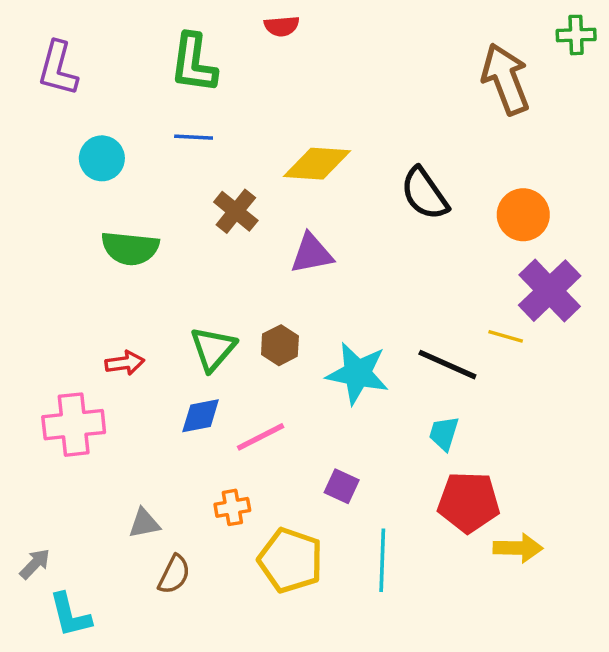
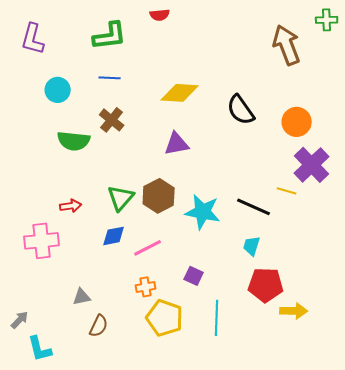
green L-shape: (194, 63) -> (110, 36), turned -105
brown cross: (236, 211) -> (112, 120), moved
brown hexagon: (280, 345) -> (159, 196), size x1.5
orange cross: (232, 507) -> (146, 287), moved

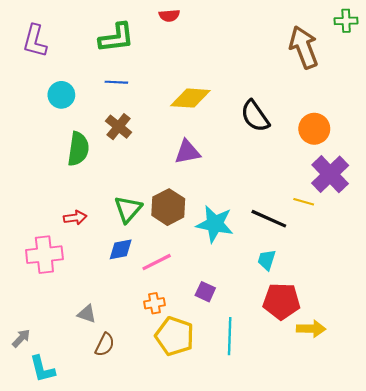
green semicircle: (74, 141) -> (78, 149), turned -88
gray triangle: (82, 297) -> (87, 314), turned 30

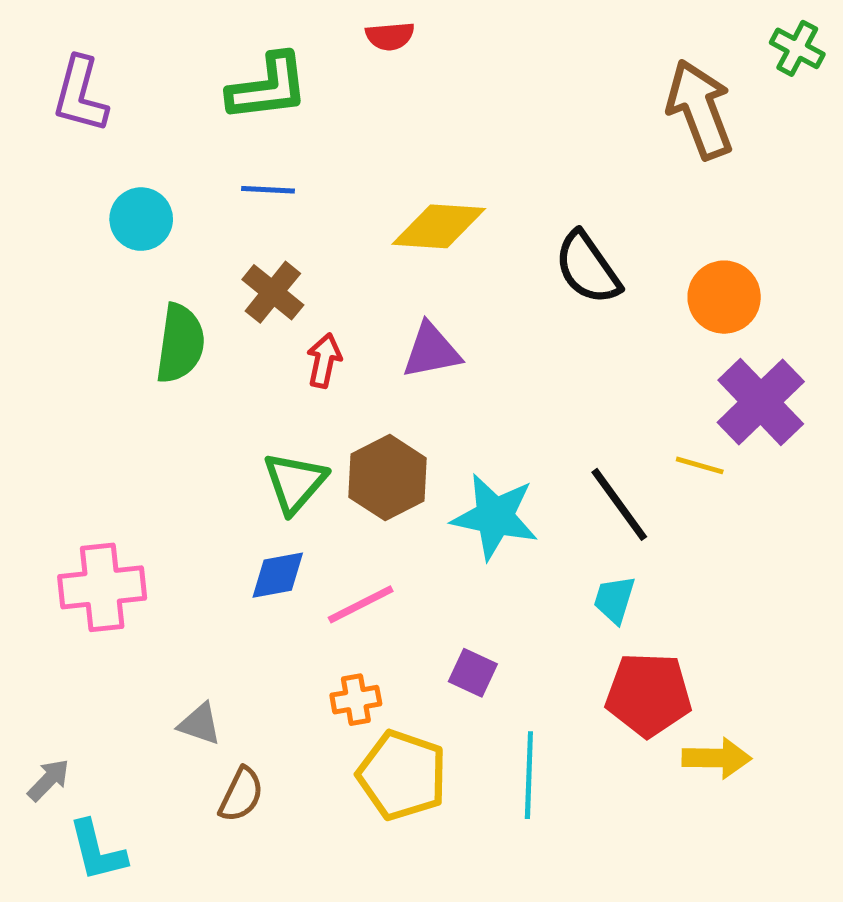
green cross: (346, 21) -> (797, 48), turned 30
red arrow: (75, 218) -> (324, 361), moved, turned -70
black line: (269, 219) -> (619, 504), turned 30

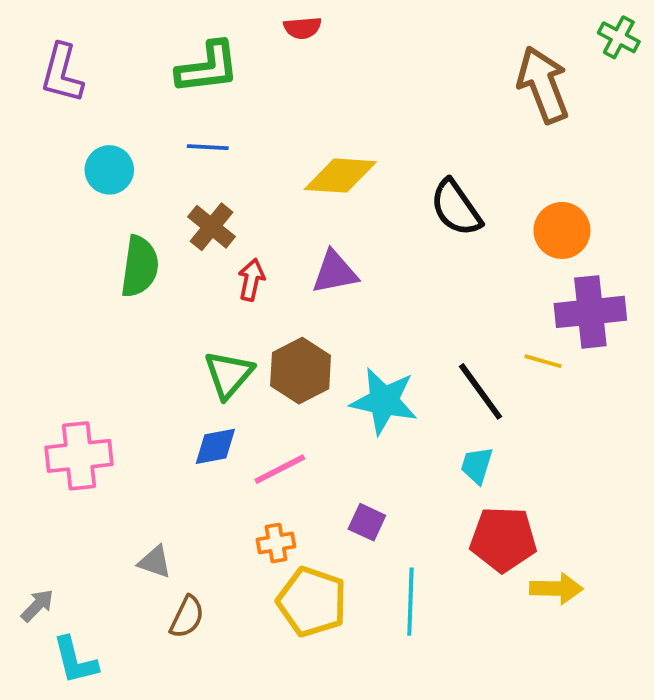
purple cross: (761, 402) -> (590, 312), turned 38

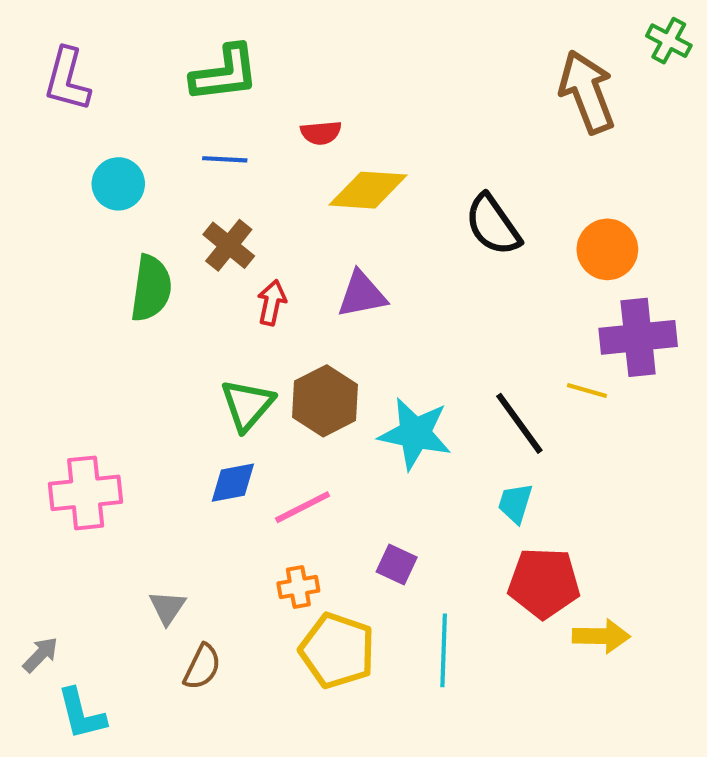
red semicircle: (302, 28) -> (321, 133), moved
gray triangle: (155, 562) -> (167, 607), turned 45

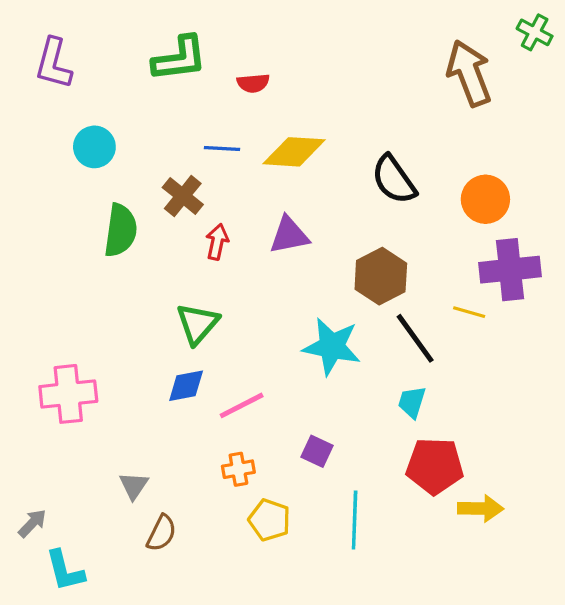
red semicircle: (321, 133) -> (253, 83), moved
blue line: (225, 159) -> (222, 149), moved
brown hexagon: (325, 401) -> (381, 276), moved
yellow pentagon: (337, 650) -> (270, 520), size x0.7

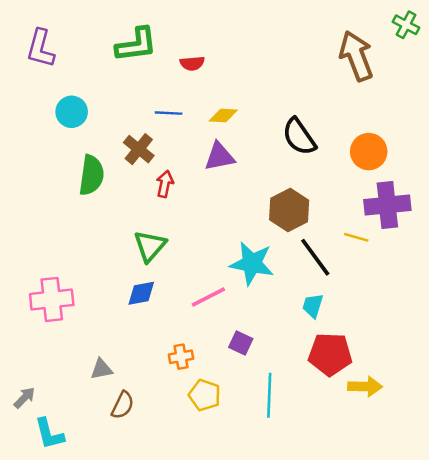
yellow diamond: (294, 152) -> (223, 116), size x0.6
purple triangle: (289, 235) -> (220, 157), moved
pink line: (242, 405) -> (208, 297), moved
gray triangle: (134, 486) -> (101, 369), turned 45

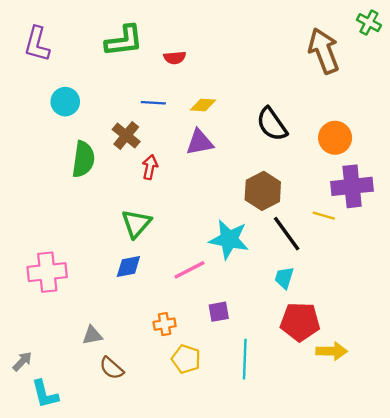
purple square: (241, 343) -> (219, 312), turned -35
brown semicircle: (123, 405) -> (112, 368), turned 105

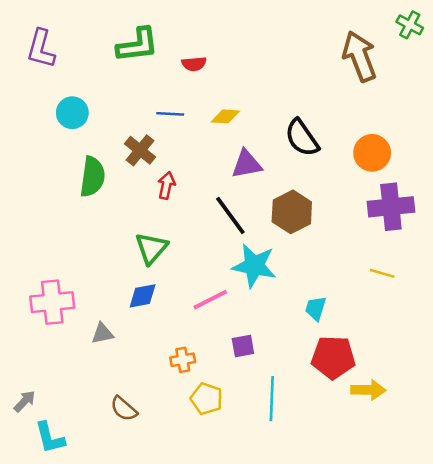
purple triangle: (200, 142) -> (247, 164), moved
yellow line: (324, 216) -> (382, 273), moved
black line: (287, 234) -> (230, 216), moved
gray triangle: (92, 335) -> (102, 333), moved

